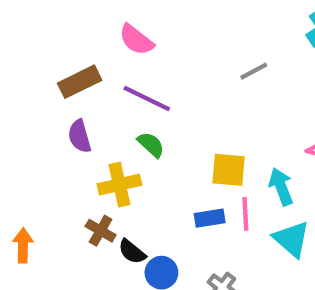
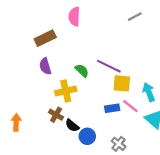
pink semicircle: (136, 40) -> (74, 17), turned 54
gray line: (254, 71) -> (135, 17), moved
purple line: (147, 98) -> (109, 66), moved
pink line: (245, 214) -> (130, 106), turned -49

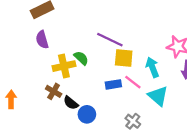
green semicircle: (82, 71) -> (81, 58), moved
gray cross: (119, 144) -> (133, 121), moved

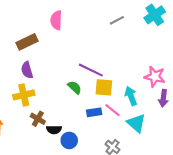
green semicircle: (81, 58) -> (75, 87), moved
yellow cross: (64, 66) -> (24, 95), moved
black semicircle: (71, 103) -> (54, 130), turned -40

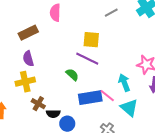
yellow square: (104, 87) -> (91, 40), moved
blue rectangle: (94, 112) -> (90, 98), size x1.6

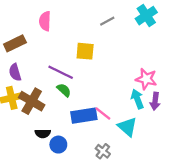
purple line: (87, 59) -> (61, 72), moved
cyan arrow: (124, 83) -> (137, 99), moved
brown cross: (38, 104) -> (32, 101), moved, size x1.6

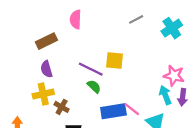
cyan cross: (146, 16) -> (172, 28), moved
yellow square: (85, 51) -> (115, 60), moved
brown cross: (32, 101) -> (62, 107), moved, size x0.6

